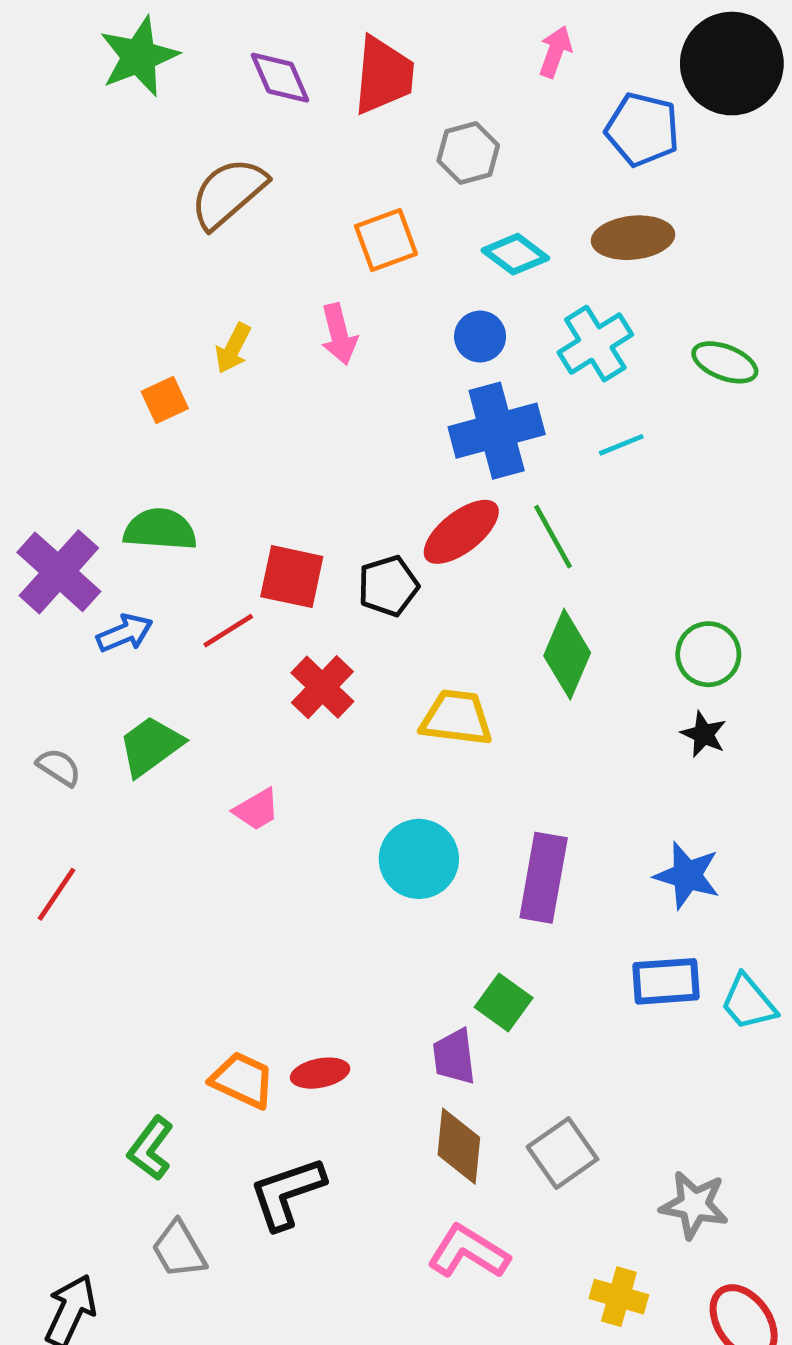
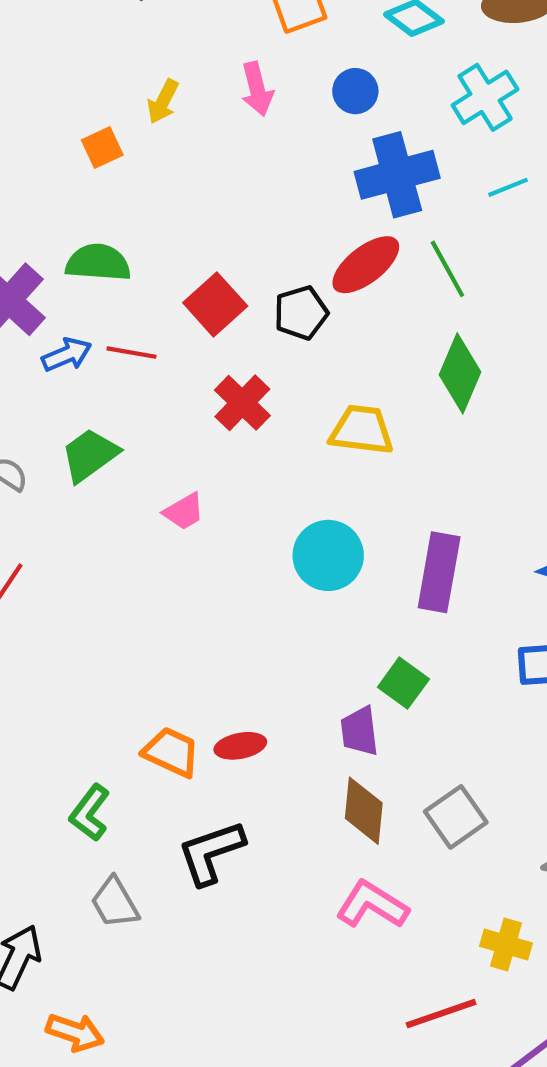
blue circle: (480, 337) -> (355, 91), moved
red square: (292, 577) -> (215, 304), turned 36
red line: (228, 631) -> (132, 353), moved, turned 42

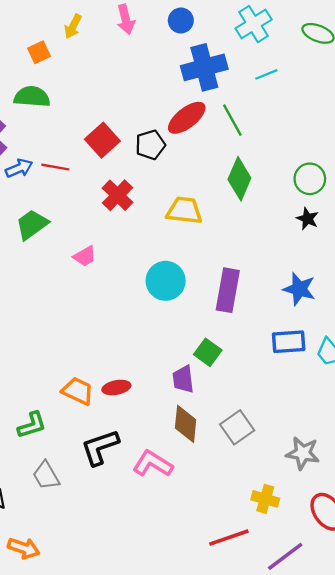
green semicircle: (98, 263) -> (32, 97), moved
green L-shape: (90, 813) -> (32, 425), turned -144
pink L-shape: (372, 905) -> (153, 464), moved

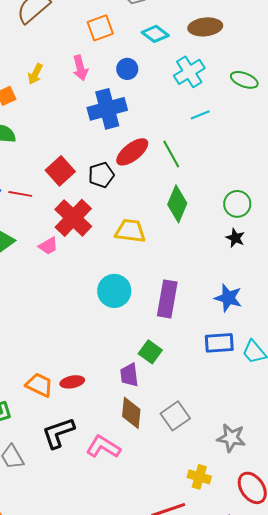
blue cross: (204, 67) -> (107, 109), moved
red cross: (118, 195) -> (73, 218), size x1.4
pink trapezoid: (85, 256) -> (48, 246), moved

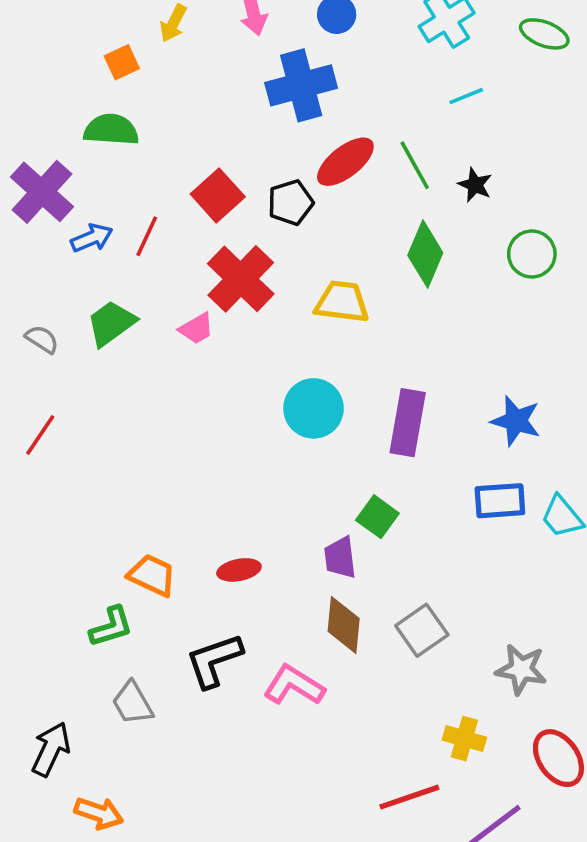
red line: (20, 194) -> (147, 236), turned -75
black star: (235, 238) -> (475, 185), moved
orange trapezoid: (39, 385) -> (152, 575), moved

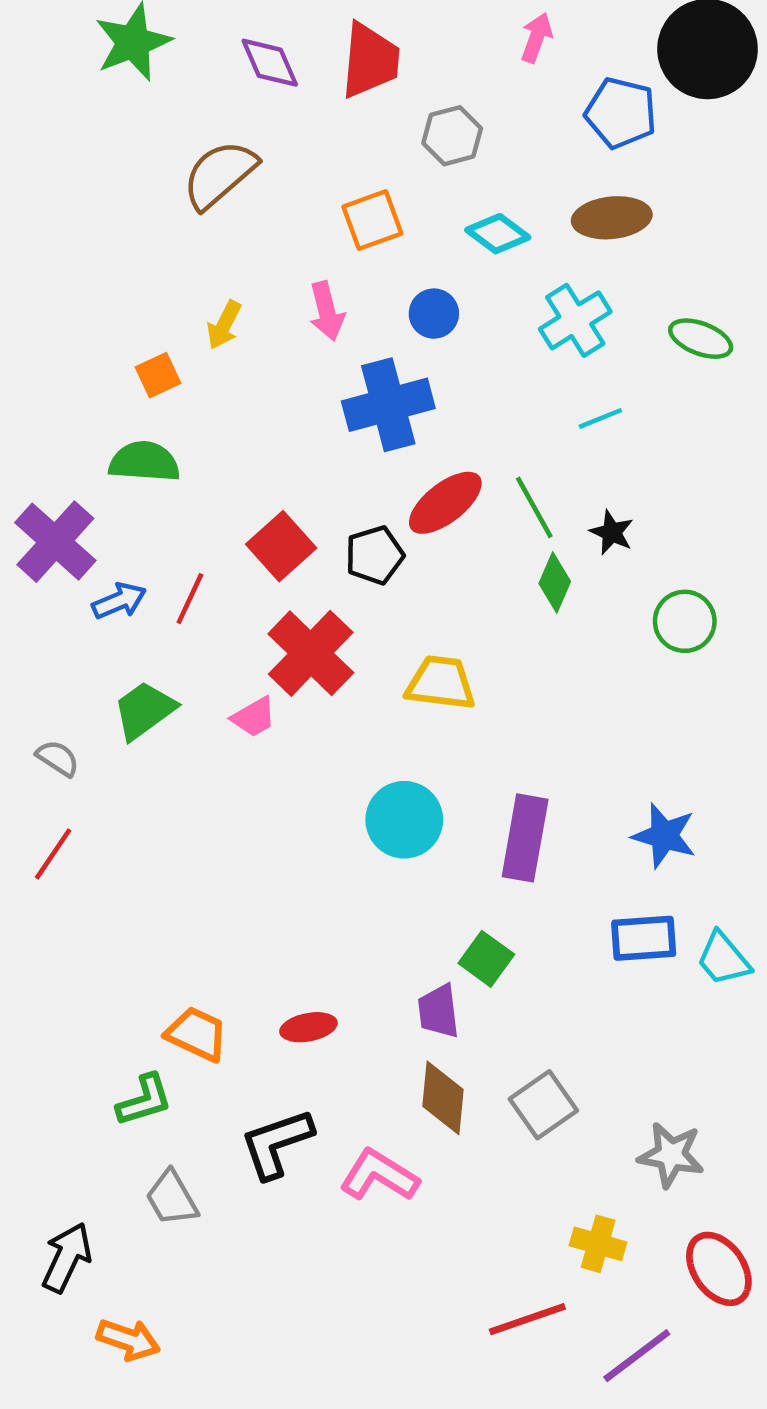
green diamond: (425, 254) -> (555, 583), moved, size x0.7
gray semicircle: (42, 339) -> (58, 758), moved

